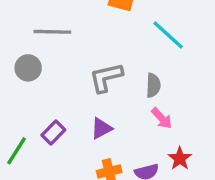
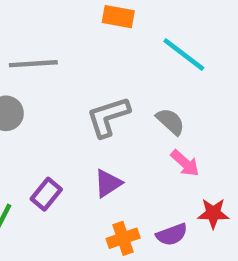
gray semicircle: (153, 85) -> (170, 121), turned -45
red star: (180, 158) -> (213, 213), turned -30

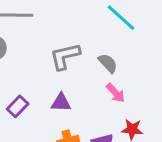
purple triangle: (108, 183) -> (61, 102), turned 30

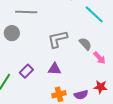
pink arrow: (116, 93) -> (99, 58), moved

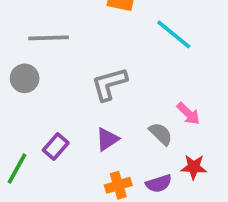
gray semicircle: (85, 44) -> (161, 134), moved
purple triangle: (55, 69) -> (107, 139), turned -32

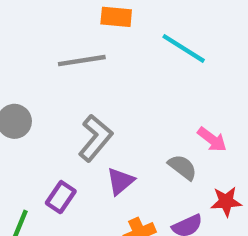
gray line: (49, 38) -> (82, 61), moved
gray L-shape: (109, 84) -> (95, 138), moved, turned 153

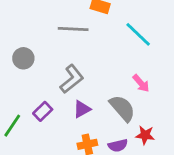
pink arrow: (212, 139) -> (141, 83), moved
gray semicircle: (182, 167) -> (122, 108), size x1.5

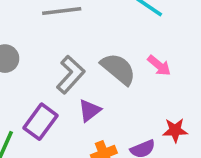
gray semicircle: (122, 108) -> (118, 69), moved
purple rectangle: (43, 111) -> (40, 122), size x1.4

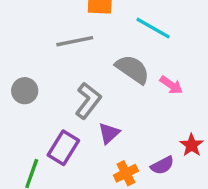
gray semicircle: (118, 69) -> (133, 69), moved
red star: (175, 130) -> (192, 145), turned -30

